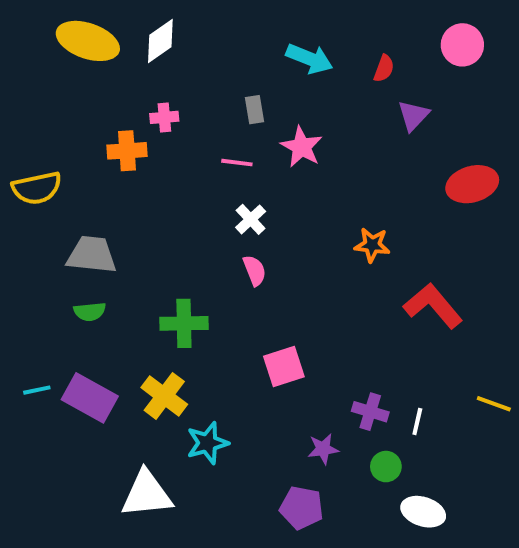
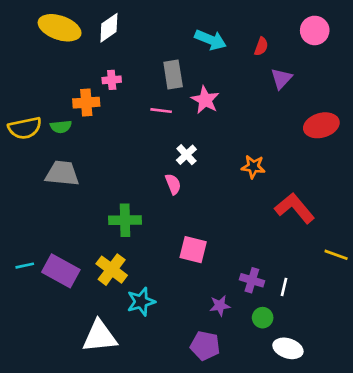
gray rectangle: (254, 110) -> (173, 75), size x1.5
white cross: (251, 219) -> (186, 155), moved
green semicircle: (90, 312) -> (61, 127), moved
pink square: (284, 367) -> (193, 250), turned 32
yellow line: (494, 404) -> (336, 255), moved

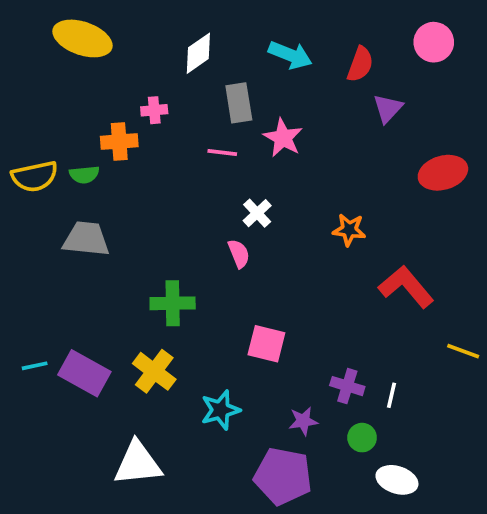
white diamond: (109, 28) -> (198, 53), moved
red semicircle: (261, 46) -> (360, 64), size x1.4
cyan star: (141, 302) -> (220, 410), moved
purple pentagon: (205, 346) -> (283, 476), size x1.4

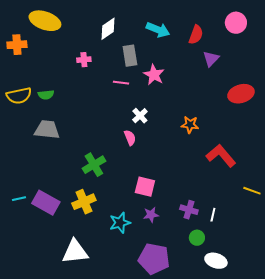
orange cross: (119, 141) -> (17, 45), moved
green cross: (173, 303) -> (94, 165), turned -30
yellow cross: (154, 371) -> (84, 202), turned 30
purple star: (303, 421) -> (151, 215), moved

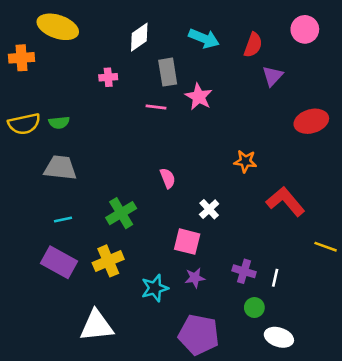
white cross: (140, 116) -> (209, 209), moved
cyan line: (19, 199) -> (63, 220), moved

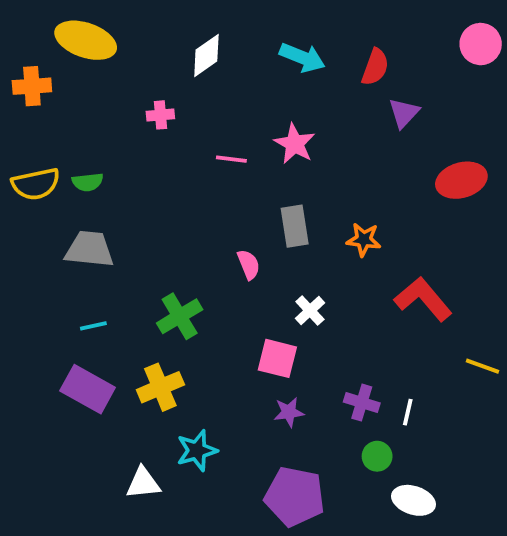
pink circle: (305, 29) -> (481, 44), moved
gray rectangle: (168, 72) -> (295, 226), moved
cyan star: (155, 288) -> (197, 450), moved
white triangle: (97, 326) -> (143, 483), size x0.7

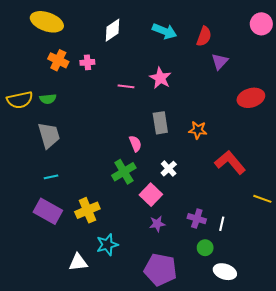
orange cross: (32, 86) -> (58, 60), moved, turned 30
gray trapezoid: (89, 249) -> (49, 135), turned 68
green cross: (180, 316) -> (124, 172), moved
pink square: (277, 358) -> (151, 195), turned 30

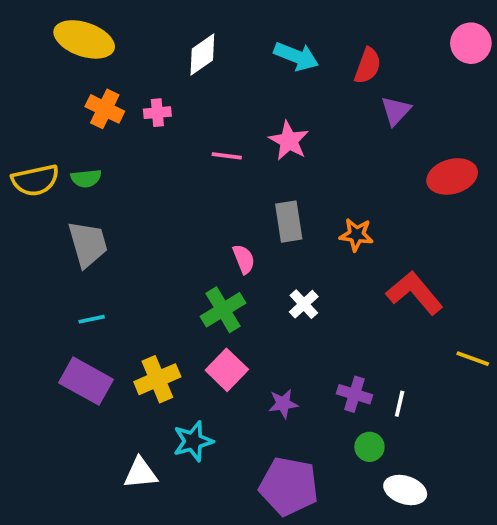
pink square: (151, 195) -> (227, 370), moved

